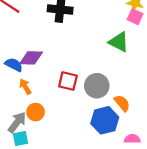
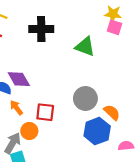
green triangle: (119, 42) -> (85, 47), moved
purple diamond: (31, 58) -> (19, 79), turned 65
red square: (68, 81) -> (45, 112), moved

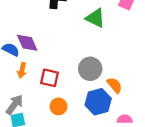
orange arrow: (16, 108) -> (22, 70), turned -136
orange circle: (29, 131) -> (59, 106), moved

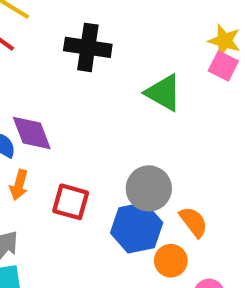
blue hexagon: (98, 102) -> (137, 228), moved
orange circle: (59, 106) -> (171, 261), moved

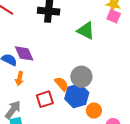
red square: (71, 202) -> (45, 99), moved, turned -30
orange semicircle: (193, 222) -> (62, 84), moved

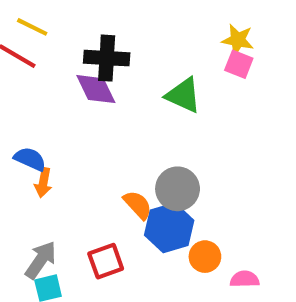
purple diamond: (24, 53) -> (96, 89), moved
orange arrow: (19, 79) -> (43, 183), moved
red square: (45, 99) -> (106, 261), moved

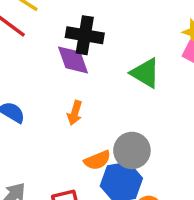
orange arrow: (43, 183) -> (75, 113), moved
orange semicircle: (138, 205) -> (97, 160), turned 104

